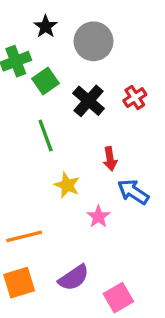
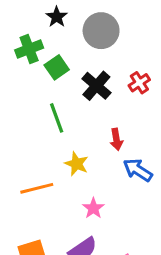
pink star: (98, 217) -> (93, 208), moved
orange line: (24, 236) -> (37, 188), moved

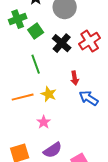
red cross: (139, 83) -> (90, 41), size x1.5
orange line: (37, 188) -> (23, 97), moved
pink star: (93, 208) -> (44, 122), moved

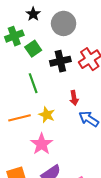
black cross: (62, 43) -> (60, 61), turned 36
pink star: (44, 122) -> (42, 144), size x1.5

